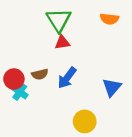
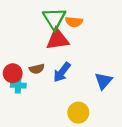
orange semicircle: (109, 19) -> (74, 22), moved
red triangle: (62, 42) -> (58, 39), size x1.6
cyan cross: (20, 92) -> (18, 85), turned -32

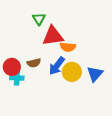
green triangle: (54, 19) -> (39, 19), moved, size x0.6
orange semicircle: (74, 22) -> (68, 47), moved
yellow circle: (78, 113) -> (72, 72), moved

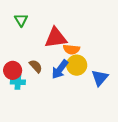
green triangle: (39, 19) -> (21, 20), moved
brown semicircle: (34, 63) -> (36, 66), turned -120
yellow circle: (72, 72) -> (77, 65), moved

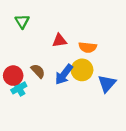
red triangle: (56, 38) -> (59, 41), size x0.6
orange semicircle: (71, 49) -> (88, 47), moved
cyan cross: (18, 82) -> (19, 88), turned -32

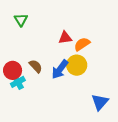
red triangle: (59, 41) -> (65, 38), moved
orange semicircle: (88, 47) -> (82, 44), turned 140
blue triangle: (107, 83) -> (100, 102), moved

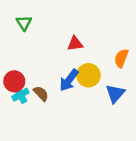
orange semicircle: (82, 44) -> (121, 58), moved, turned -35
brown semicircle: (36, 66) -> (41, 94), moved
blue triangle: (100, 102) -> (115, 94), moved

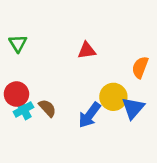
green triangle: (24, 23) -> (18, 43), moved
yellow circle: (88, 75) -> (113, 97), moved
blue arrow: (69, 80) -> (89, 115), moved

